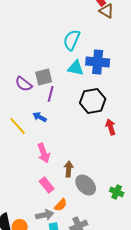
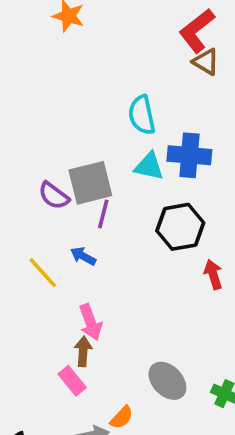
cyan semicircle: (72, 40) -> (142, 115), turned -35
gray square: (44, 77) -> (90, 183), size x1.4
brown arrow: (69, 169) -> (83, 351), moved
pink rectangle: (47, 185) -> (72, 381), moved

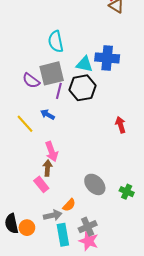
cyan semicircle: (142, 115) -> (56, 42), moved
black hexagon: (180, 227) -> (82, 88), moved

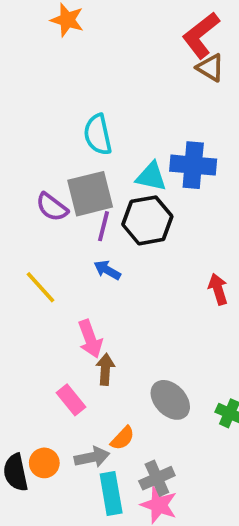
blue arrow: (48, 115) -> (107, 270), moved
brown arrow: (48, 168) -> (105, 369), moved
orange circle: (27, 228) -> (44, 463), moved

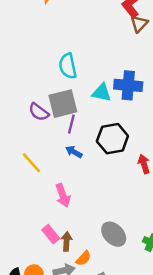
brown triangle: (210, 68) -> (139, 24), turned 42
black hexagon: (147, 220) -> (112, 139), moved
brown arrow: (105, 369) -> (67, 241), moved

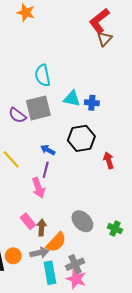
blue cross: (128, 85) -> (92, 103), moved, size x0.6
purple line: (71, 124) -> (46, 170), moved
orange semicircle: (83, 258) -> (56, 242), size x1.5

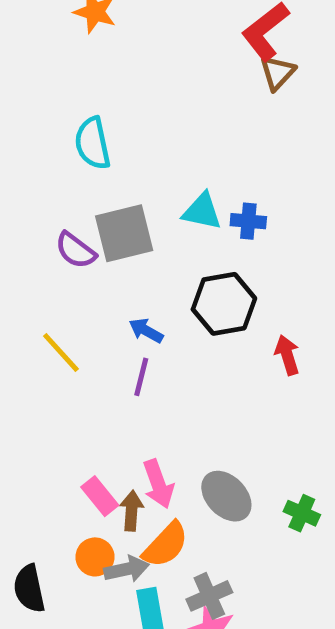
cyan semicircle: (43, 75) -> (93, 143), moved
pink arrow: (38, 188) -> (158, 484), moved
orange circle: (13, 256) -> (95, 557), moved

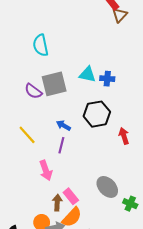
pink arrow: (158, 484) -> (46, 170), moved
pink rectangle: (100, 496) -> (71, 196), moved
gray ellipse: (226, 496) -> (107, 187), moved

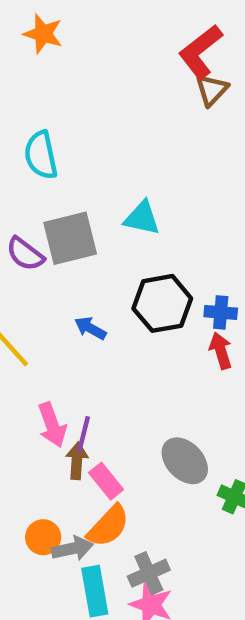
blue cross: (107, 79) -> (221, 312), moved
purple line: (61, 145) -> (84, 434), moved
brown arrow: (57, 203) -> (77, 461), moved

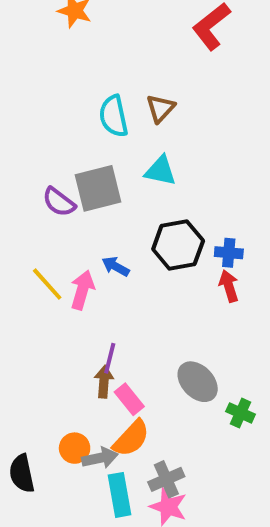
brown triangle: (212, 90) -> (160, 108), moved
cyan semicircle: (41, 155) -> (114, 116), moved
pink arrow: (52, 425) -> (82, 290), moved, turned -144

